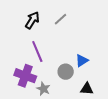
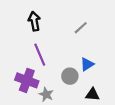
gray line: (61, 19) -> (81, 28), moved
black arrow: (32, 20) -> (34, 21), turned -42

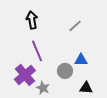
blue triangle: (87, 64) -> (81, 60), turned 32
purple cross: (27, 80) -> (25, 75), turned 30

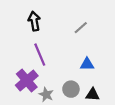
gray circle: (65, 71) -> (71, 89), moved

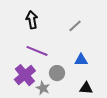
purple line: (40, 55) -> (37, 51), turned -45
gray circle: (71, 89) -> (57, 73), moved

